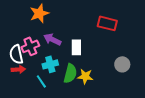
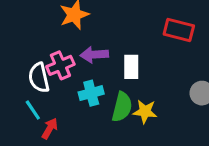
purple arrow: (52, 39) -> (94, 55), turned -30
red arrow: (18, 69) -> (50, 128), moved, turned -56
cyan line: (41, 81) -> (33, 110), moved

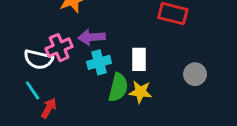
white rectangle: (131, 67) -> (139, 59), moved
white semicircle: (39, 78) -> (38, 59), turned -64
cyan cross: (91, 93) -> (99, 62), moved

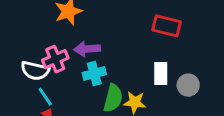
white rectangle: (139, 59) -> (161, 74), moved
cyan line: (33, 90) -> (45, 97), moved

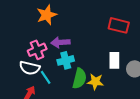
white semicircle: (35, 71) -> (30, 68), moved
cyan line: (45, 97) -> (46, 77), moved

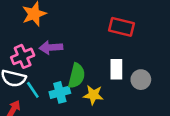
cyan cross: (66, 60) -> (60, 92), moved
green semicircle: (79, 78) -> (77, 76), moved

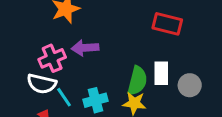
green semicircle: (77, 76) -> (137, 81), moved

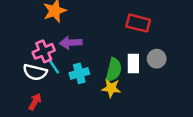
gray circle: (190, 85) -> (157, 59), moved
cyan line: (64, 97) -> (53, 66), moved
cyan cross: (95, 100) -> (79, 73), moved

